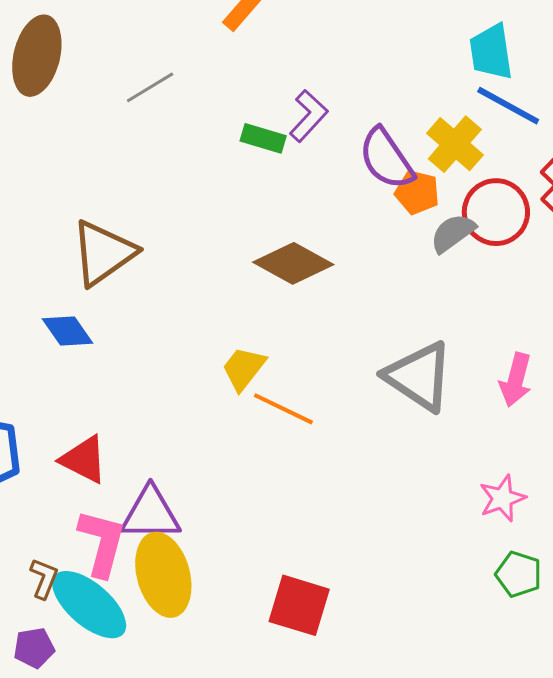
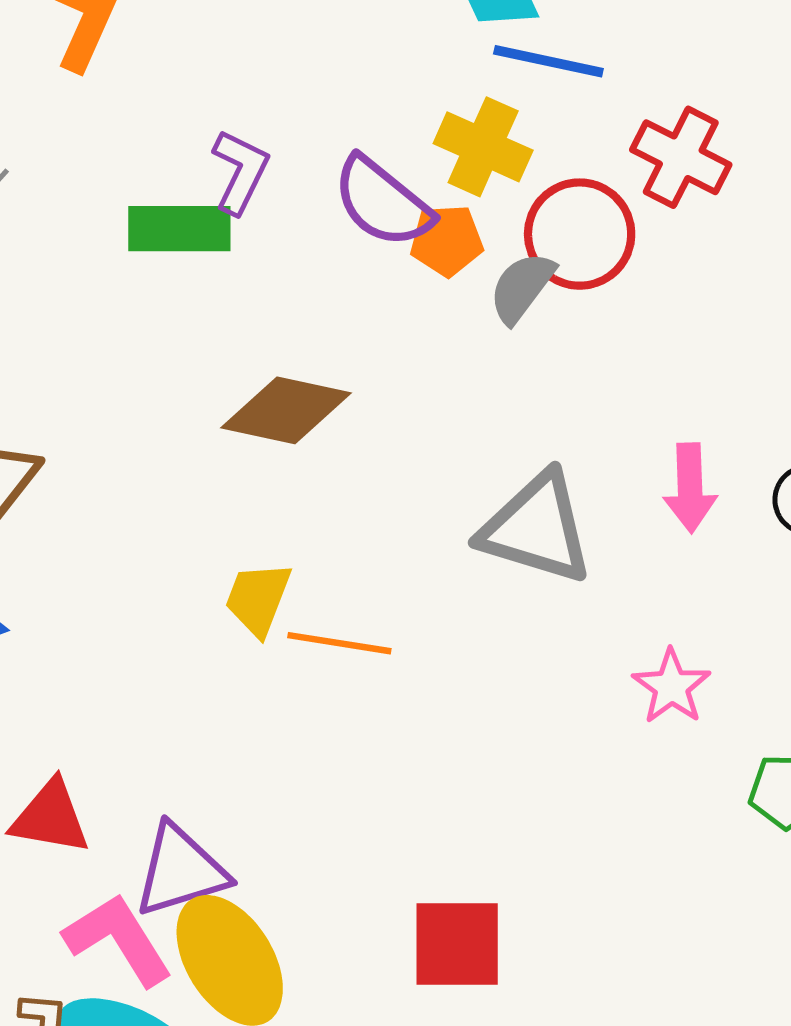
green rectangle: (263, 138) -> (179, 229), size x1.4
pink star: (502, 498) -> (671, 687), moved
pink L-shape: (102, 543) -> (118, 939), turned -30

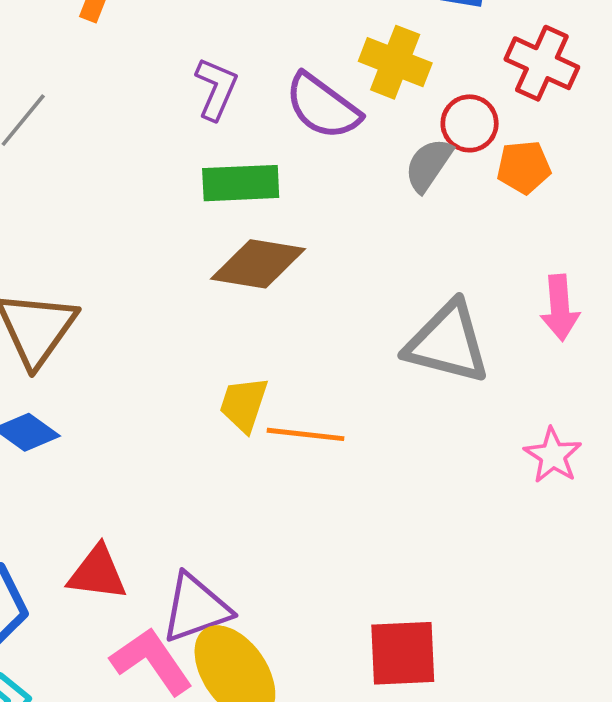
green rectangle: (179, 229) -> (241, 183), moved
red circle: (580, 234) -> (470, 123), size x0.7
orange pentagon: (447, 240) -> (524, 167), moved

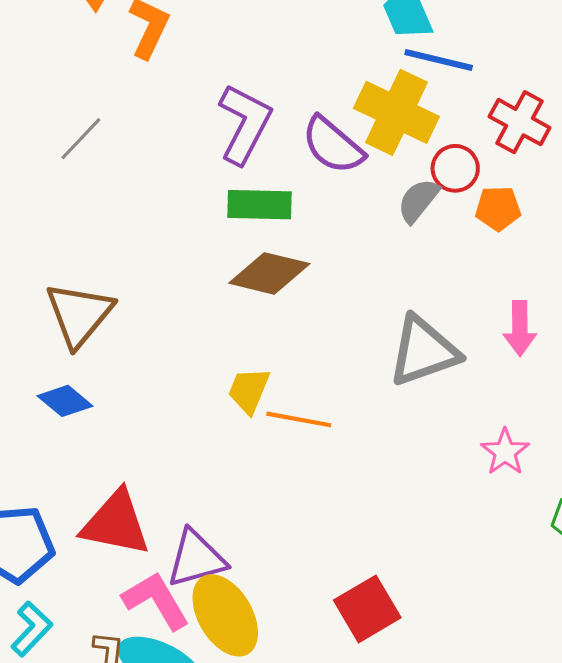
yellow cross: (395, 62) -> (396, 112), size x1.4
purple L-shape: (216, 89) -> (245, 124), size x1.5
gray triangle: (448, 343) -> (424, 351), turned -38
red triangle: (97, 573) -> (116, 523), size x1.4
red square: (403, 653) -> (367, 609), turned -32

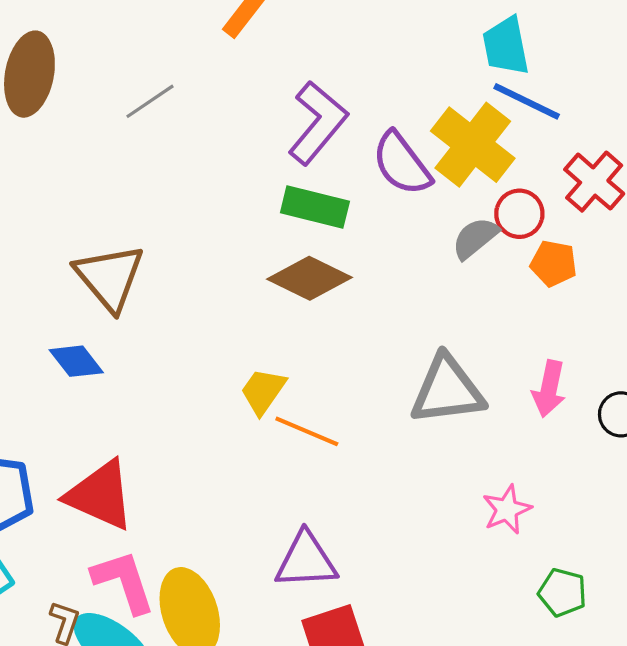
brown triangle: (79, 314) -> (110, 277), turned -32
purple triangle: (196, 559) -> (306, 560), moved

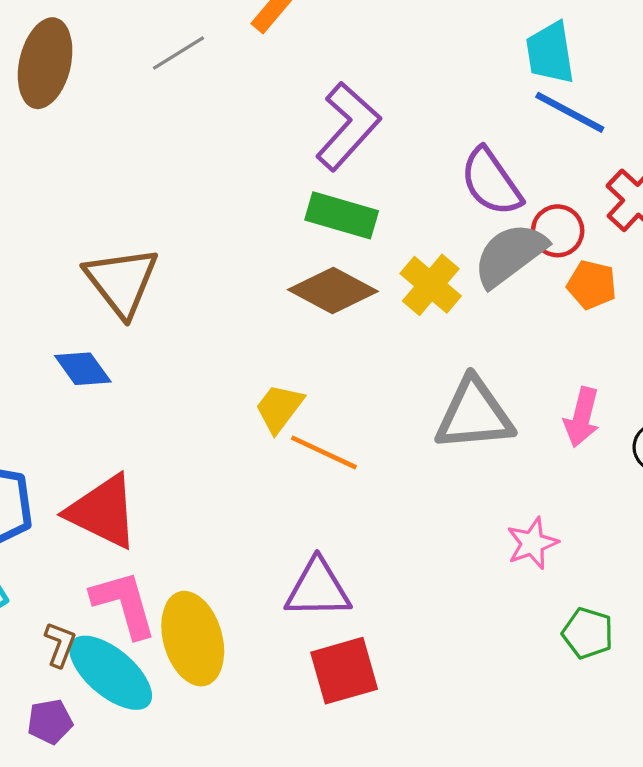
gray line: (150, 101) -> (178, 53), moved
yellow cross: (473, 145) -> (431, 285), moved, size x0.7
purple semicircle: (402, 164) -> (491, 182), moved
gray semicircle: (475, 238) -> (510, 255), size x1.5

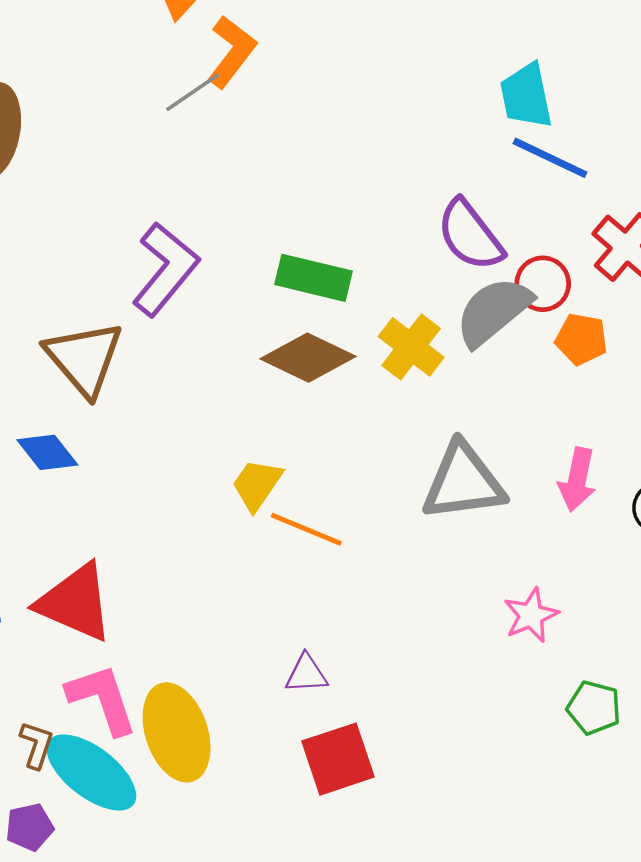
gray line: (178, 53) -> (193, 92), moved
purple L-shape: (348, 126) -> (165, 269), moved
purple triangle: (318, 589) -> (306, 674), size x0.6

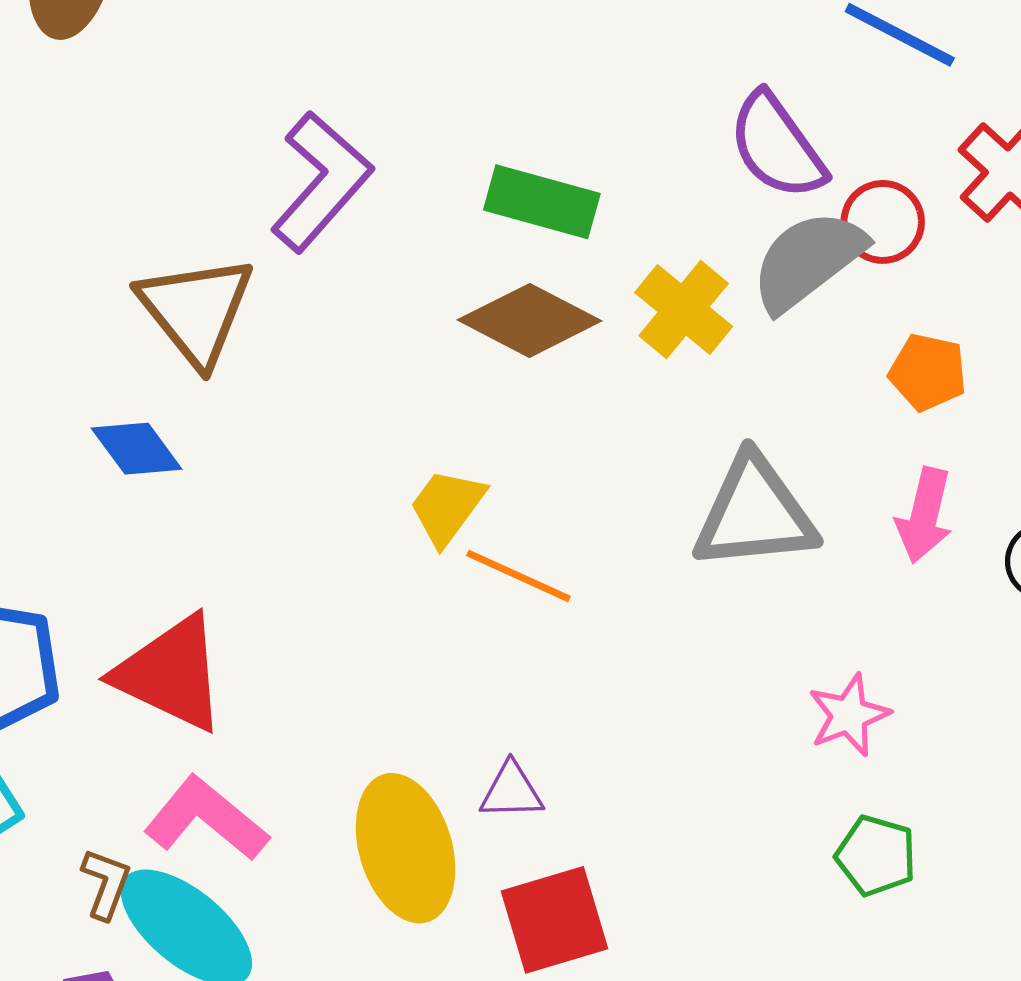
orange pentagon: (581, 339) -> (928, 372), moved
pink L-shape: (102, 699) -> (206, 819), turned -34
green pentagon: (594, 708) -> (876, 856), moved
yellow ellipse: (177, 732) -> (406, 848), moved

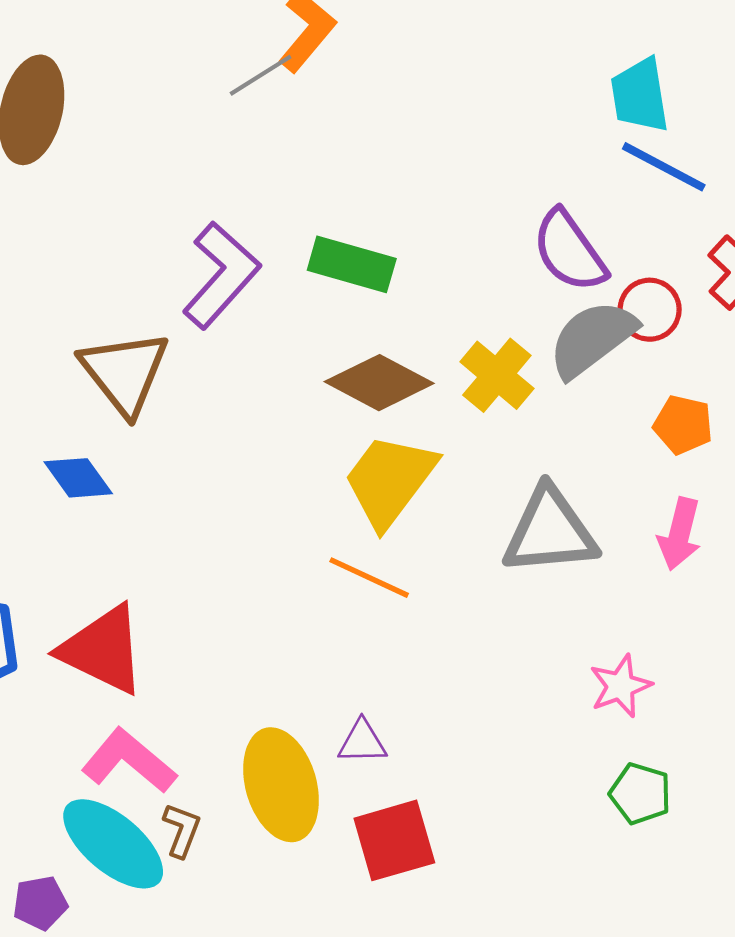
green rectangle: (542, 202) -> (352, 264), moved
yellow trapezoid: (447, 507) -> (390, 480), moved, size x1.6
brown L-shape: (106, 884) -> (182, 830), moved

